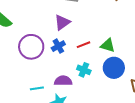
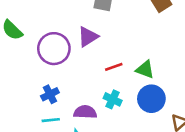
blue cross: (58, 46) -> (50, 94), moved
purple circle: (31, 47) -> (54, 49), moved

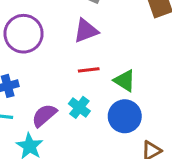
purple triangle: (88, 37) -> (86, 31), moved
purple semicircle: (85, 112) -> (44, 115), turned -55

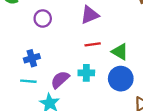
purple circle: (24, 34) -> (43, 18), size x0.6
cyan cross: (79, 107) -> (86, 73), turned -35

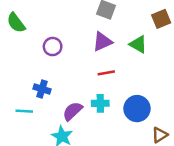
green triangle: (120, 52) -> (138, 44), moved
blue cross: (32, 58) -> (42, 89), turned 35
cyan line: (28, 81) -> (24, 111), moved

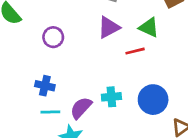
red line: (106, 73) -> (135, 51), moved
cyan line: (24, 111) -> (50, 112), moved

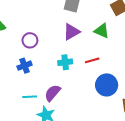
red line: (135, 51) -> (92, 60), moved
blue cross: (45, 86) -> (24, 66), moved, turned -32
cyan cross: (111, 97) -> (65, 62), moved

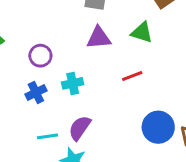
purple triangle: (71, 32) -> (99, 38), turned 30
cyan cross: (65, 62) -> (73, 83), moved
blue circle: (107, 85) -> (158, 127), moved

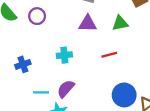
green triangle: (142, 32) -> (120, 23), turned -36
purple circle: (40, 56) -> (37, 16), moved
blue cross: (36, 93) -> (23, 64), moved

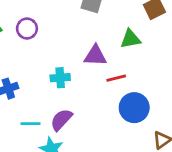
purple triangle: (88, 23) -> (95, 56), moved
blue circle: (124, 95) -> (134, 108), moved

